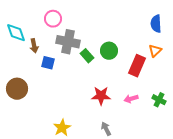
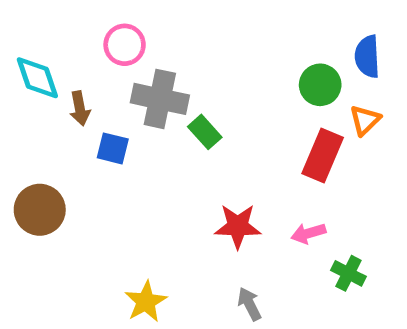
green circle: (109, 51) -> (320, 85), moved
green cross: (159, 100) -> (348, 273), moved

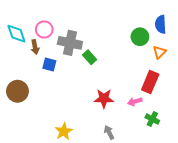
pink circle: (125, 45) -> (44, 30), moved
red rectangle: (323, 156) -> (150, 82), moved

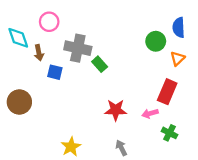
pink circle: (44, 30) -> (49, 22), moved

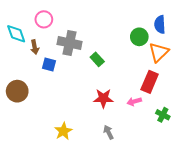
orange triangle: (178, 58) -> (159, 52), size x1.5
green rectangle: (100, 64) -> (97, 59), moved
green cross: (169, 133) -> (163, 115), moved

